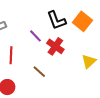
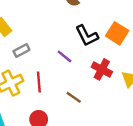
red cross: (55, 46) -> (102, 69), moved

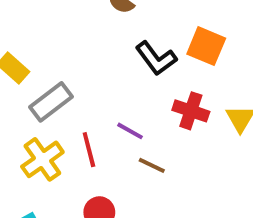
gray rectangle: (21, 50) -> (51, 102), size x1.5
purple line: (65, 56) -> (130, 131), moved

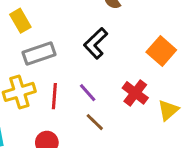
black L-shape: (156, 58) -> (96, 43), moved, turned 64

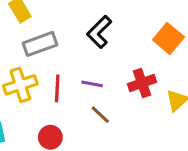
purple line: (88, 93) -> (92, 84), turned -36
red cross: (135, 93) -> (142, 83), turned 35

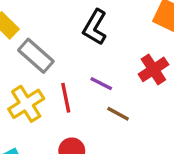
gray rectangle: (40, 44) -> (36, 56), turned 76
purple line: (92, 84) -> (101, 84), turned 30

